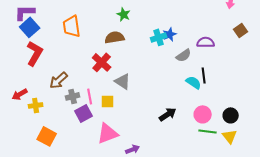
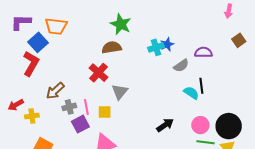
green star: (124, 14) -> (121, 24), size x1.5
orange trapezoid: (72, 26) -> (56, 26), moved, turned -75
blue square: (30, 27) -> (38, 42), moved
gray triangle: (123, 81) -> (120, 92), turned 36
black circle: (231, 115) -> (229, 126), size x1.6

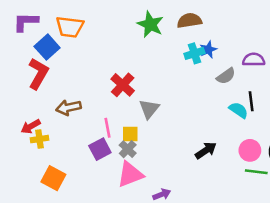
brown semicircle: (112, 47) -> (189, 21), moved
brown arrow: (55, 91) -> (68, 108), turned 30
red arrow: (16, 105) -> (31, 126), moved
gray cross: (69, 107) -> (128, 149), moved, turned -32

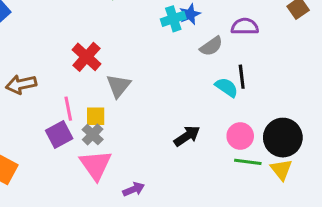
pink triangle: (130, 174) -> (96, 165), turned -44

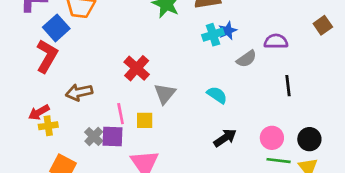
black line: (242, 77) -> (288, 86), moved
cyan semicircle: (227, 87) -> (217, 95), moved
purple square: (59, 134) -> (113, 136), turned 30
gray cross: (93, 134) -> (94, 136), moved
black circle: (283, 138) -> (309, 139), size x0.7

